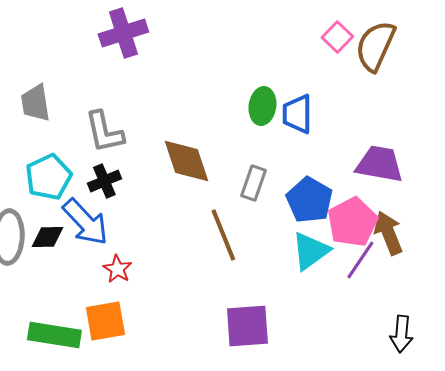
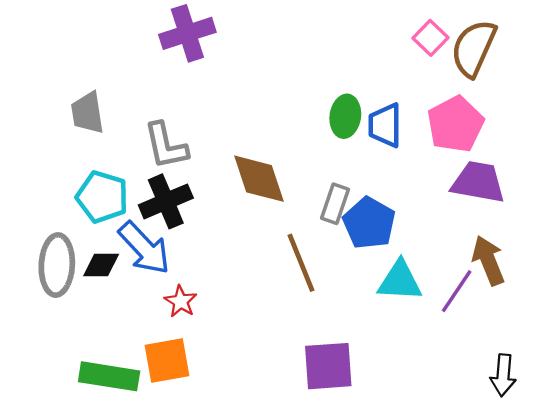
cyan pentagon: (48, 177) -> (102, 197), turned -30
black cross: (104, 181) -> (166, 201), size x1.4
blue pentagon: (309, 200) -> (369, 223), moved
pink pentagon: (352, 222) -> (455, 124), moved
cyan triangle: (310, 251) -> (400, 281), turned 39

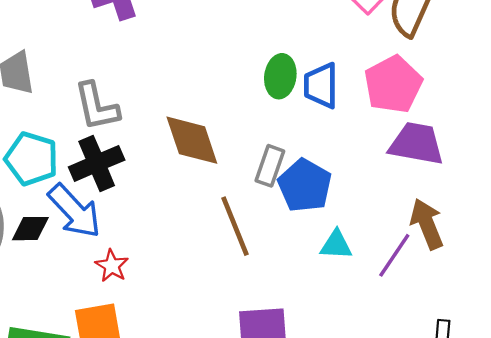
cyan triangle: (400, 281) -> (336, 245), size x0.7

